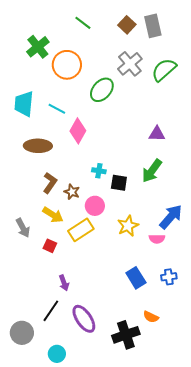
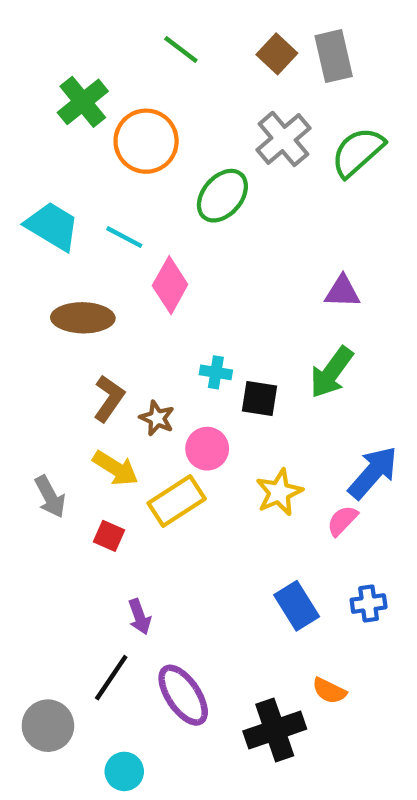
cyan trapezoid: (24, 104) -> (52, 226), turned 116
pink semicircle: (157, 239) -> (342, 521), turned 133

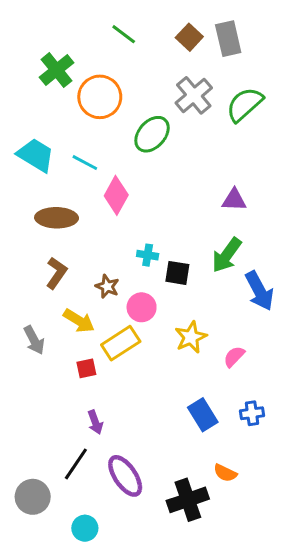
brown L-shape: (109, 398) -> (57, 273), moved
blue arrow: (373, 473) -> (259, 291), moved, turned 111
red square: (109, 536) -> (86, 368), moved, turned -36

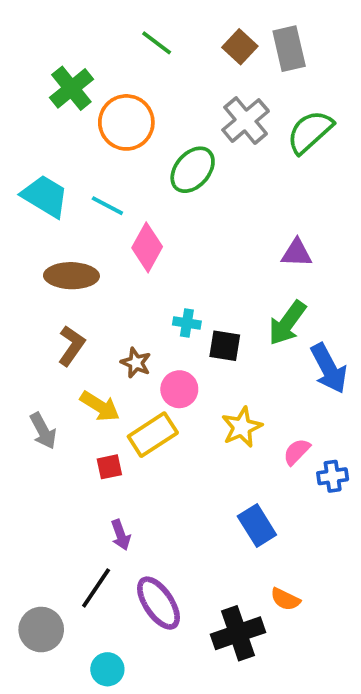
blue cross: (252, 413) -> (333, 476), moved

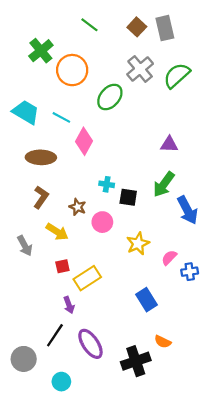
yellow rectangle: (153, 435) -> (87, 278), moved

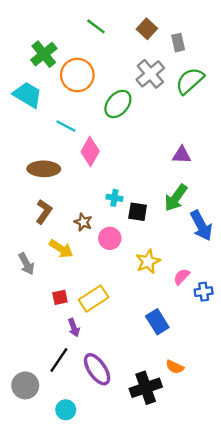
gray rectangle: (165, 28) -> (178, 43), moved, size x0.7
cyan trapezoid: (26, 112) -> (28, 95), moved
red square: (62, 266) -> (60, 297), moved

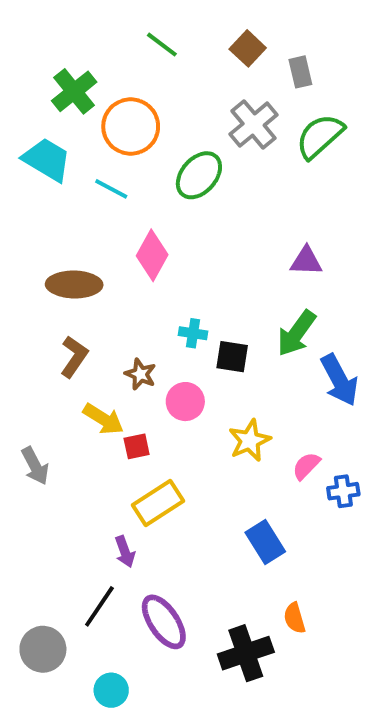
cyan line: (66, 126) -> (111, 189), moved
gray arrow: (26, 264) -> (35, 466), moved
red square: (60, 297) -> (137, 446), moved
orange semicircle: (175, 367) -> (295, 618), turned 48

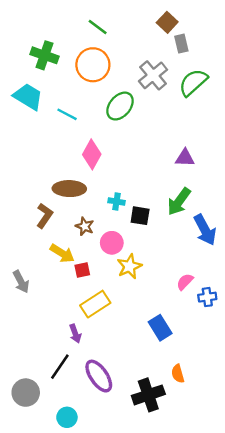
brown square: (248, 48) -> (167, 22), moved
green cross: (74, 91) -> (45, 55), turned -32
orange circle: (131, 126) -> (93, 65), moved
brown ellipse: (74, 284) -> (69, 189), moved
yellow star: (250, 441) -> (129, 266), moved

